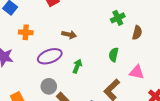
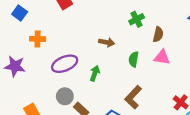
brown arrow: (69, 35) -> (107, 42), moved
pink triangle: (137, 72) -> (162, 57), moved

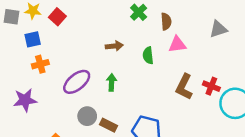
blue square: (20, 13) -> (33, 39), moved, turned -32
brown L-shape: (133, 97) -> (184, 87), moved

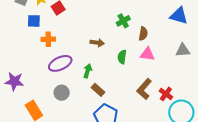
orange cross: (40, 64) -> (48, 39), moved
purple star: (25, 100) -> (14, 81), moved
brown rectangle: (108, 125) -> (98, 90), moved

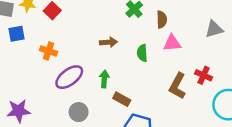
blue square: (34, 21) -> (16, 34), moved
orange cross: (48, 39) -> (49, 51), turned 32
red cross: (166, 94) -> (204, 75), moved

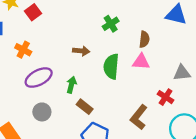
brown semicircle: (162, 19) -> (144, 39), moved
gray triangle: (214, 29) -> (182, 73), moved
green semicircle: (142, 53) -> (111, 66), size x1.5
brown L-shape: (177, 86) -> (139, 117), moved

